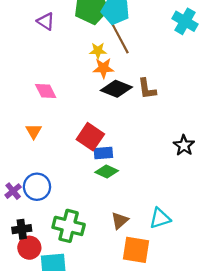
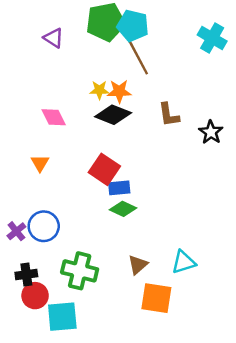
yellow star: (98, 51) -> (99, 90), moved
black diamond: (116, 89) -> (113, 115), moved
black star: (184, 145) -> (211, 132), moved

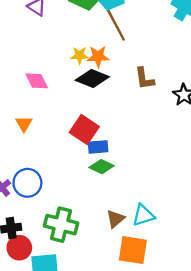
cyan triangle: (184, 262) -> (143, 215), moved

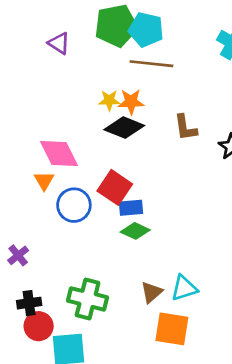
brown line: (115, 24) -> (151, 64), turned -56
pink diamond: (37, 81) -> (59, 153), moved, size x1.4
blue circle: (27, 183) -> (74, 205), moved

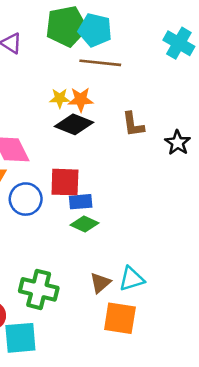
red square: (115, 187) -> (65, 182), turned -32

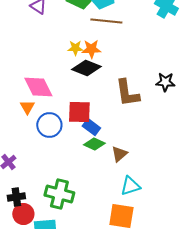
brown L-shape: (133, 124) -> (127, 93), moved, size x1.4
black star: (178, 143) -> (165, 82), turned -30
blue rectangle: (81, 202) -> (91, 127), turned 42
brown triangle: (100, 283) -> (119, 154), moved

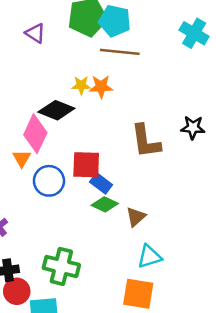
black diamond: (86, 68) -> (56, 110), moved
pink diamond: (38, 87) -> (35, 134), turned 52

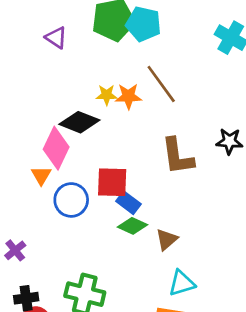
brown line: (120, 52) -> (161, 84), moved, turned 48

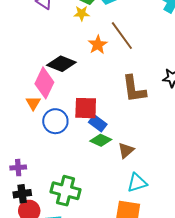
yellow star: (107, 95) -> (82, 13), moved
orange star: (128, 96) -> (98, 45), turned -30
purple cross: (15, 250) -> (18, 168), moved, turned 35

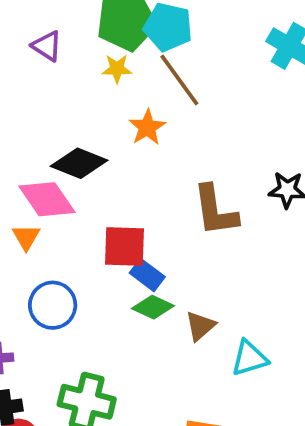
brown line: (122, 36) -> (179, 80), moved
pink diamond: (44, 83) -> (47, 199), turned -60
blue circle: (55, 121) -> (53, 305), moved
cyan triangle: (137, 183) -> (249, 358), moved

